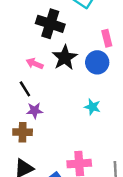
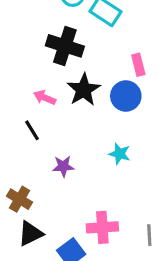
purple star: (35, 111) -> (63, 166), moved
brown cross: (23, 132) -> (20, 199), moved, turned 30

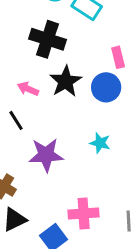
purple star: (63, 166) -> (46, 155), size x1.6

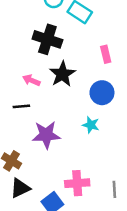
blue circle: (106, 87) -> (102, 93), moved
black line: (16, 120) -> (21, 106), turned -63

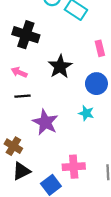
black cross: (47, 39) -> (26, 35), moved
pink arrow: (31, 80) -> (19, 72), moved
purple star: (46, 135) -> (45, 122), turned 30

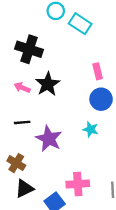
pink rectangle: (100, 48) -> (98, 71), moved
black star: (60, 67) -> (48, 84), moved
black line: (23, 96) -> (22, 122), moved

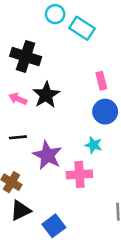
pink cross: (78, 184) -> (79, 174), moved

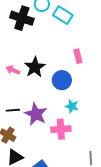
black cross: (26, 56) -> (22, 18), moved
blue circle: (105, 112) -> (62, 80), moved
black line: (18, 137) -> (13, 110), moved

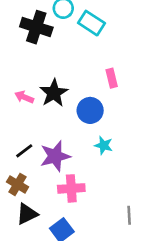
black line: (13, 110) -> (24, 151), turned -32
purple star: (36, 114) -> (55, 156), turned 30
pink cross: (61, 129) -> (71, 188), moved

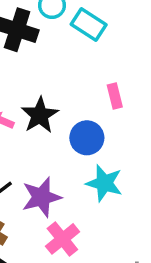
cyan star: (104, 145) -> (104, 183), size x1.5
pink cross: (71, 188) -> (62, 239), turned -35

